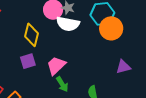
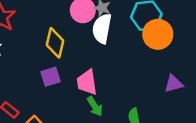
white semicircle: (68, 24) -> (102, 29), turned 90
pink trapezoid: (56, 66) -> (87, 82), turned -55

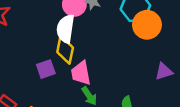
white semicircle: (102, 29) -> (66, 29), moved
yellow diamond: (55, 43) -> (65, 50), moved

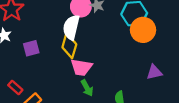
purple square: (46, 69) -> (31, 48), moved
pink trapezoid: (81, 73) -> (81, 67), turned -75

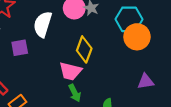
white semicircle: (71, 27) -> (43, 24), moved
yellow diamond: (69, 46) -> (84, 49), moved

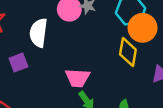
yellow diamond: (84, 49) -> (128, 52), moved

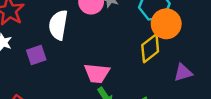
yellow diamond: (128, 52) -> (150, 48), turned 40

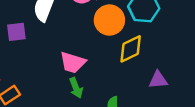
orange circle: (166, 24) -> (109, 20), moved

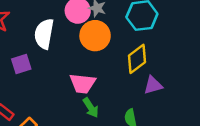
orange circle: (109, 20) -> (95, 36), moved
purple triangle: (158, 80) -> (153, 85), moved

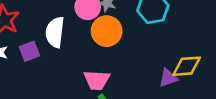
yellow diamond: (137, 59) -> (187, 66), moved, turned 36
purple square: (21, 64) -> (29, 51), moved

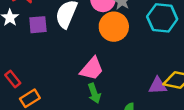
pink trapezoid: (97, 80) -> (92, 69), turned -68

